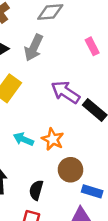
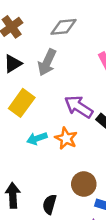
cyan arrow: (23, 139) -> (37, 138), moved, turned -42
orange star: (53, 139) -> (66, 138), moved

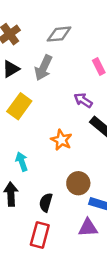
purple arrow: (79, 107) -> (83, 100), moved, size x0.7
cyan arrow: (37, 138) -> (22, 162), moved, turned 90

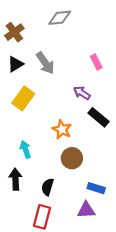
gray diamond: (59, 34) -> (60, 18), moved
gray arrow: (43, 68) -> (45, 63), turned -60
brown circle: (78, 183) -> (72, 158), moved

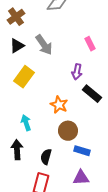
purple arrow: (82, 93) -> (77, 72), turned -112
blue rectangle: (96, 188) -> (82, 151), moved

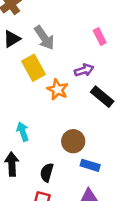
purple arrow: (77, 72) -> (84, 70), turned -119
yellow rectangle: (24, 77) -> (33, 68), moved, turned -65
orange star: (59, 105) -> (58, 89), moved

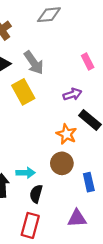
orange star: (58, 89) -> (67, 134), moved
cyan arrow: (23, 132) -> (26, 173), moved, turned 108
blue rectangle: (90, 165) -> (89, 182), moved, turned 60

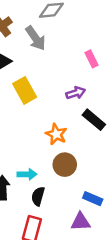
gray arrow: (34, 63) -> (36, 38), moved
orange star: (67, 134) -> (56, 134), moved
blue rectangle: (89, 182) -> (93, 199), moved, turned -54

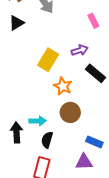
yellow rectangle: (25, 90) -> (48, 60), moved, turned 60

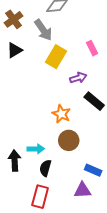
yellow rectangle: (48, 60) -> (56, 57), moved

